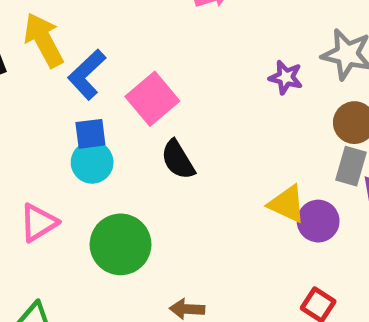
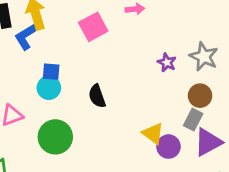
blue L-shape: (87, 75) -> (26, 36), moved
pink square: (152, 99) -> (93, 27), moved

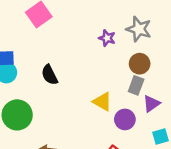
purple triangle: (208, 142) -> (151, 104), size x0.7
purple circle: (168, 147) -> (125, 119), moved

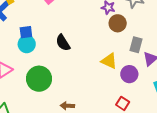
brown circle: (140, 64) -> (118, 23), moved

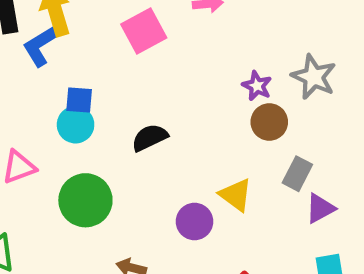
black semicircle: (63, 43) -> (150, 138), turned 84
purple circle: (129, 74) -> (195, 222), moved

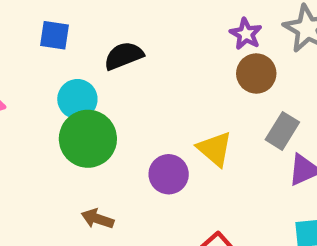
cyan circle: (76, 125) -> (77, 99), moved
black semicircle: (150, 138) -> (124, 56), moved
green circle: (85, 200) -> (88, 139), moved

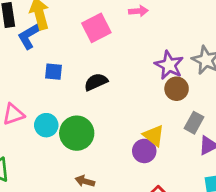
purple star: (246, 34) -> (169, 65), size x1.5
cyan circle: (77, 99) -> (46, 125), moved
purple circle: (169, 174) -> (144, 151), moved

